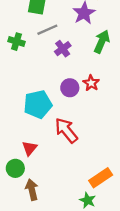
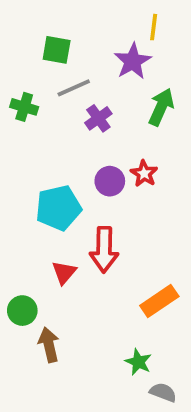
red arrow: (66, 130) -> (104, 250), turned -140
red triangle: (30, 148) -> (64, 272), moved
orange rectangle: (101, 178) -> (159, 301), moved

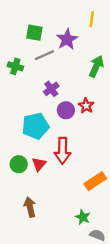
purple star: (133, 61) -> (67, 39), moved
purple cross: (98, 118) -> (51, 89), moved
green circle: (22, 311) -> (19, 164), moved

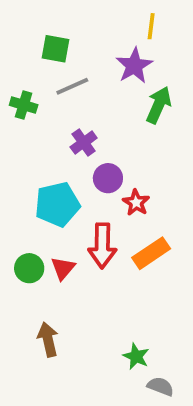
purple star: (67, 39) -> (134, 66), moved
red star: (86, 106) -> (136, 203), moved
orange rectangle: (95, 181) -> (151, 253), moved

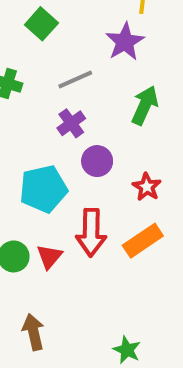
green square: (55, 49) -> (41, 24), turned 32
gray line: (72, 86) -> (75, 80), moved
green arrow: (159, 105) -> (145, 105), moved
red star: (136, 203) -> (147, 187), moved

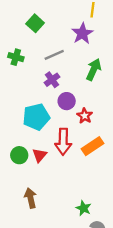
red star: (147, 187) -> (85, 116), moved

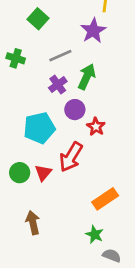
green arrow: (94, 70) -> (87, 77), moved
red arrow: (63, 142) -> (71, 157), turned 30
orange rectangle: (93, 146) -> (105, 199), moved

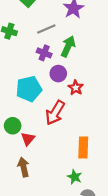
purple cross: (58, 85) -> (44, 53), turned -32
red triangle: (43, 173) -> (28, 139), moved
orange rectangle: (105, 199) -> (83, 148), turned -54

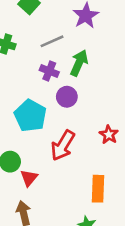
red star: (76, 88) -> (109, 135), moved
cyan pentagon: (29, 89) -> (30, 116), turned -30

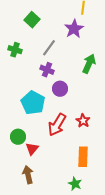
gray line: (52, 41) -> (49, 48), turned -30
green arrow: (79, 63) -> (89, 64), moved
red star: (109, 135) -> (83, 121), moved

